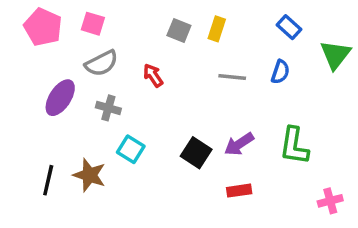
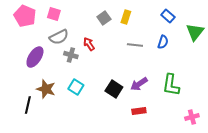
gray square: (179, 31) -> (104, 18), turned 32
gray cross: (108, 108) -> (71, 55), moved
brown star: (89, 175) -> (46, 89), moved

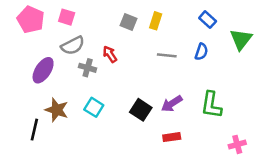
gray square: (104, 18) -> (128, 22), turned -32

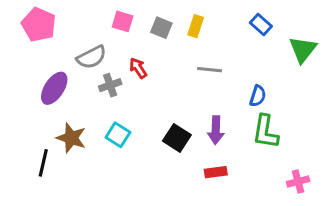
pink square: (67, 17) -> (123, 21), moved
blue semicircle: (201, 52) -> (258, 96), moved
gray cross: (88, 68) -> (110, 85), turned -35
purple arrow: (172, 104) -> (216, 130), turned -55

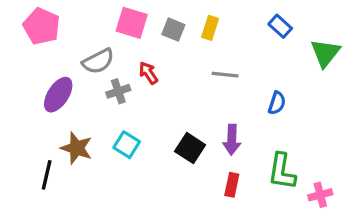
pink square: (123, 21) -> (132, 23), size x1.4
green L-shape: (265, 132) -> (282, 171), moved
red rectangle: (216, 172) -> (232, 185), turned -70

